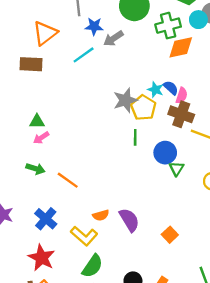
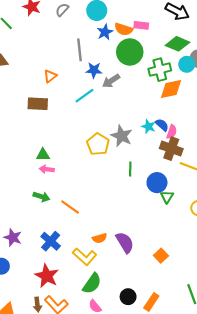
orange triangle: (45, 33) -> (50, 76), size x0.6
gray star: (125, 100) -> (122, 136), turned -30
yellow pentagon: (143, 108) -> (98, 144), moved
pink arrow: (41, 138) -> (47, 169), turned 40

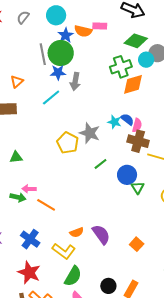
green circle: (130, 52) -> (61, 53), moved
gray arrow: (111, 81) -> (75, 81), turned -42
pink arrow: (47, 169) -> (29, 189), moved
green line: (130, 169) -> (101, 164), turned 56

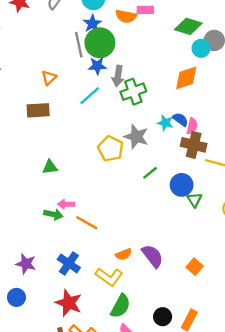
blue star: (66, 35) -> (92, 24), moved
green cross: (121, 67) -> (133, 92), moved

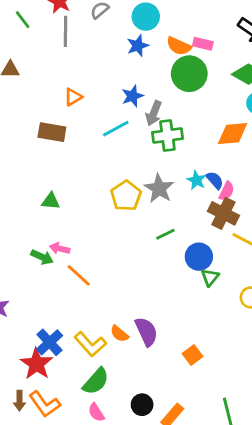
green circle: (100, 43) -> (189, 74), moved
gray line: (79, 45) -> (65, 31), moved
blue star: (97, 66) -> (132, 96), turned -30
orange semicircle: (124, 254) -> (119, 334), moved, turned 49
blue cross: (69, 263) -> (49, 342), moved

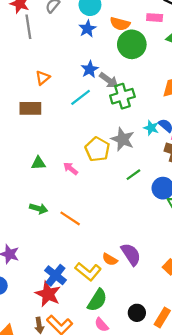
pink rectangle: (203, 44) -> (155, 18), moved
gray arrow: (154, 113) -> (109, 80), turned -66
pink arrow: (60, 249) -> (71, 168), moved, turned 35

